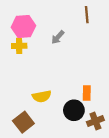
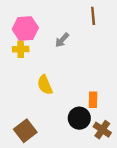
yellow semicircle: (42, 96) -> (45, 85), moved, turned 78
brown cross: (95, 121) -> (102, 130), turned -35

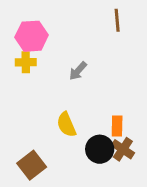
gray arrow: (62, 40) -> (78, 71), moved
yellow semicircle: (45, 85) -> (66, 125), moved
brown cross: (102, 130) -> (123, 149), moved

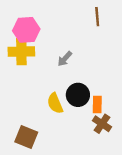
yellow cross: (26, 62) -> (21, 52), size x1.5
black circle: (100, 149) -> (78, 95), moved
brown square: (32, 165) -> (26, 137), turned -30

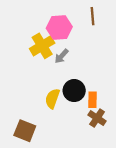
pink hexagon: (26, 30) -> (59, 28), moved
yellow cross: (21, 52) -> (42, 46), moved, turned -30
yellow semicircle: (55, 103) -> (52, 99), turned 42

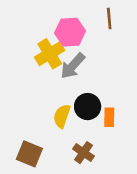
gray arrow: (62, 56) -> (73, 66), size x1.5
brown cross: (97, 118) -> (83, 153), moved

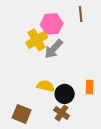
black circle: (88, 107) -> (65, 94), moved
yellow semicircle: (62, 116) -> (46, 86), turned 84
orange rectangle: (109, 117) -> (90, 87), moved

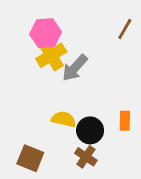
brown line: (81, 14) -> (125, 29), moved, turned 35
pink hexagon: (52, 24) -> (46, 33), moved

